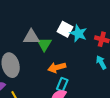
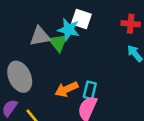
cyan star: (78, 33) -> (68, 30), moved
orange arrow: (57, 67) -> (66, 89), moved

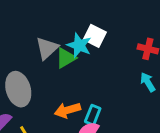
gray triangle: (40, 36) -> (47, 48), turned -40
green triangle: (58, 43) -> (66, 58), turned 30

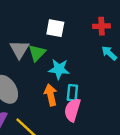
cyan star: (79, 45) -> (59, 69), moved
orange arrow: (67, 110) -> (51, 95), turned 110

